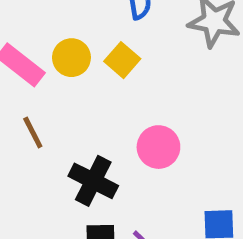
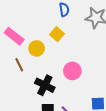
yellow circle: (71, 58) -> (37, 48), moved

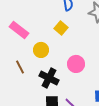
yellow circle: (37, 48) -> (41, 50), moved
brown line: (19, 65) -> (20, 67), moved

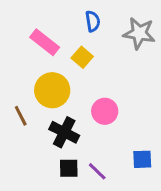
pink rectangle: (19, 30) -> (45, 42), moved
yellow circle: (41, 50) -> (52, 90), size x1.5

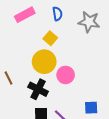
pink rectangle: (45, 42) -> (25, 15), moved, turned -66
yellow circle: (52, 90) -> (44, 62), moved

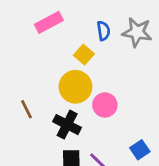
blue semicircle: (57, 14) -> (103, 31), moved
blue square: (91, 108) -> (140, 150), turned -32

